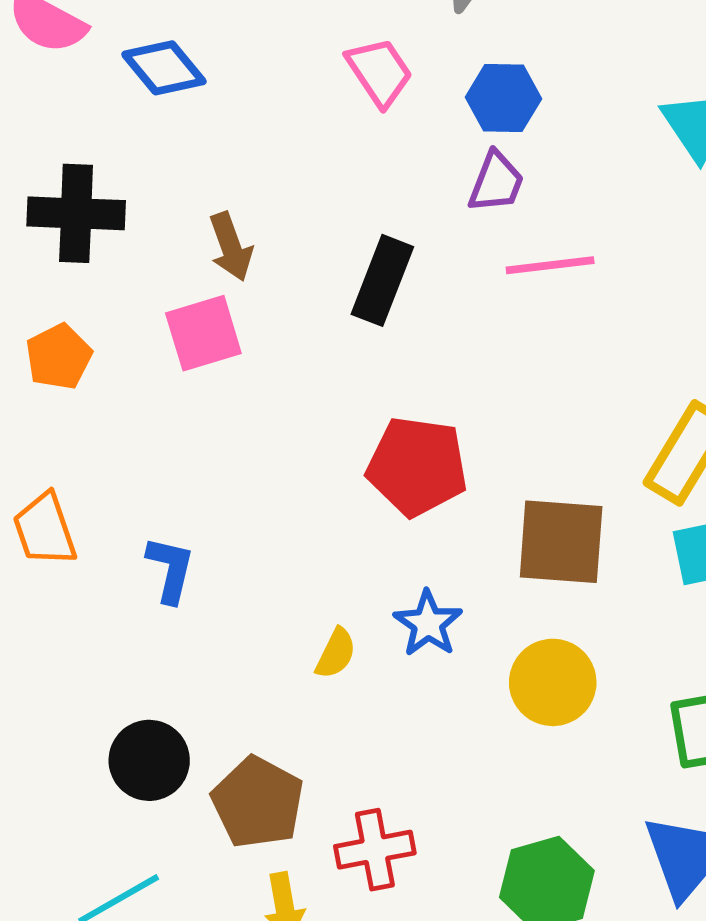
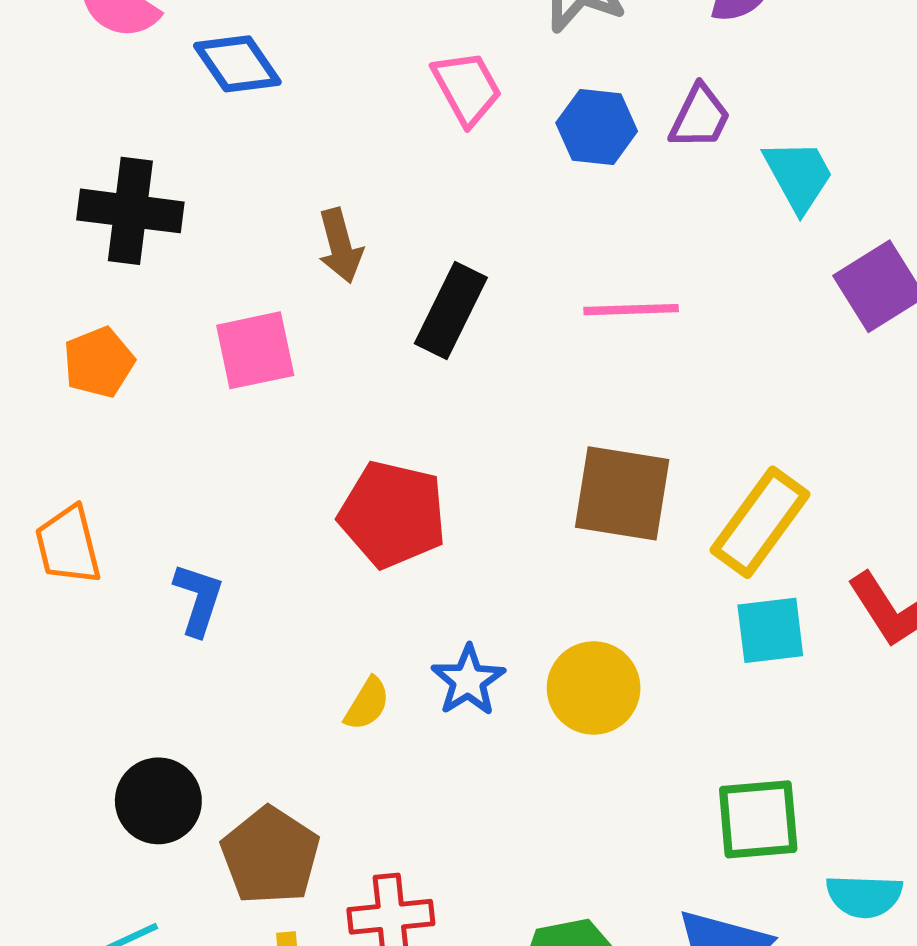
purple trapezoid: (496, 182) -> (700, 117), moved
brown arrow: (231, 247) -> (340, 246), moved
red pentagon: (417, 466) -> (393, 514), moved
brown square: (561, 542) -> (622, 493), moved
yellow circle: (553, 682) -> (594, 688), moved

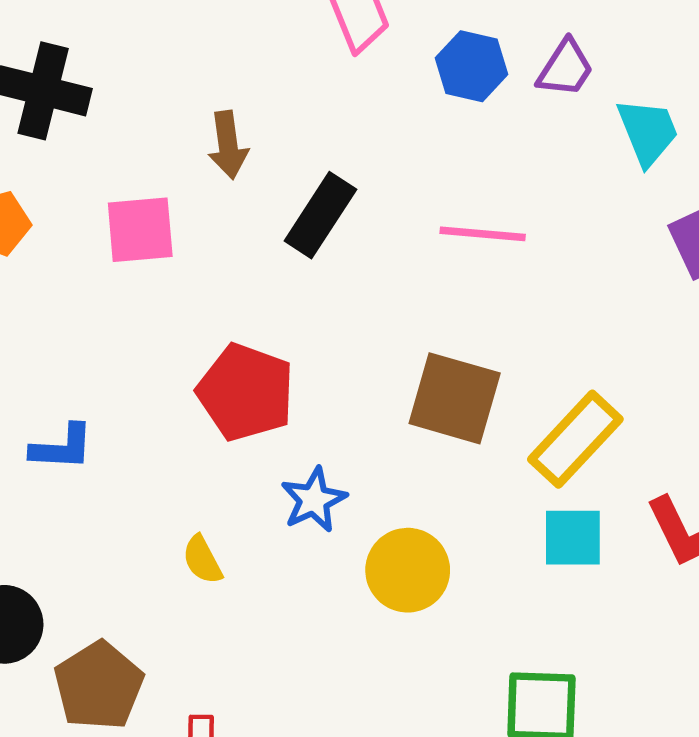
blue L-shape: (198, 599) -> (62, 447), turned 68
blue star: (468, 680) -> (314, 500), moved
yellow semicircle: (367, 704) -> (202, 560), turned 114

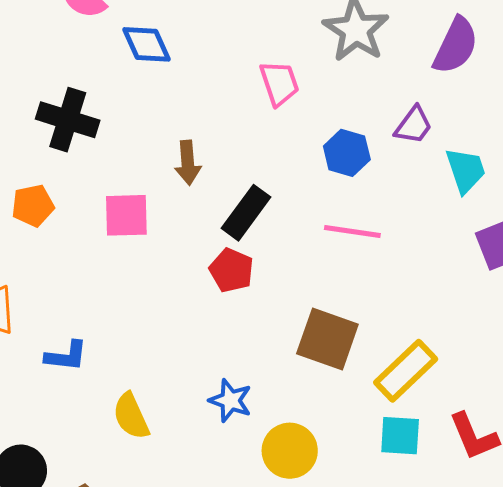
blue hexagon: (472, 66) -> (347, 153), moved
red pentagon: (246, 392) -> (231, 270), moved, size x0.7
blue star: (314, 500) -> (230, 400), turned -30
yellow semicircle: (202, 560) -> (131, 416), moved, size x1.4

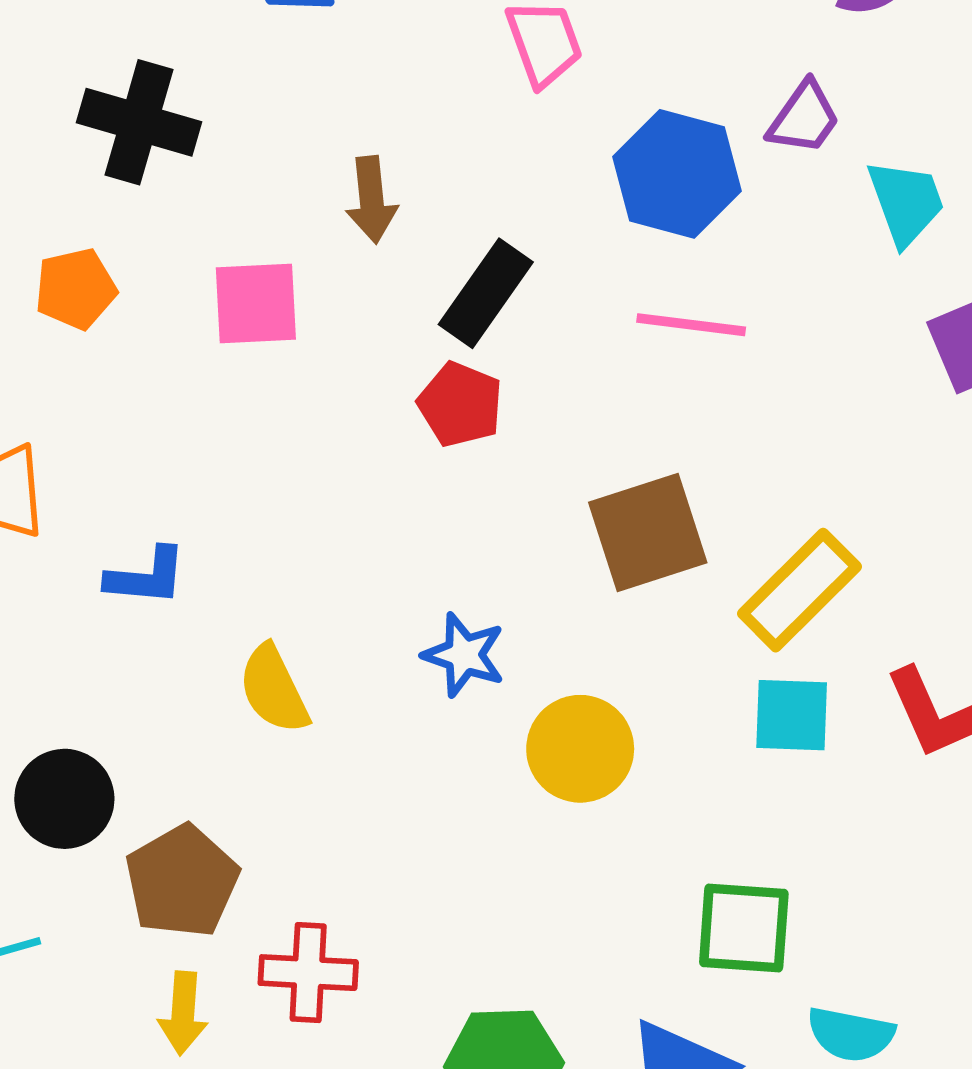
blue hexagon: (347, 153) -> (677, 174), size x1.4
brown square: (327, 339) -> (648, 532), turned -36

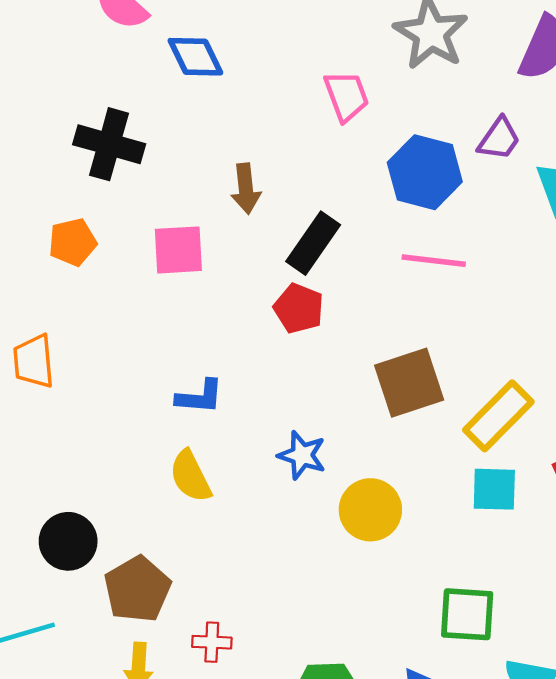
blue L-shape: (146, 577) -> (200, 397), moved
red cross: (308, 973) -> (212, 642), size x0.7

